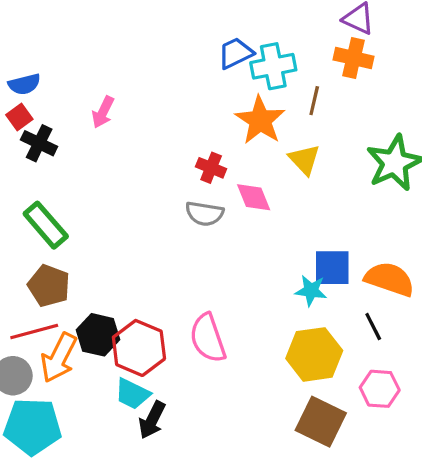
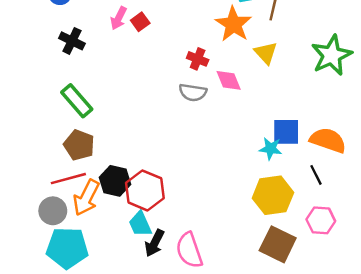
red square: (19, 117) -> (140, 22), moved
pink semicircle: (208, 338) -> (189, 250), moved
cyan trapezoid: (132, 394) -> (140, 224), turned 40

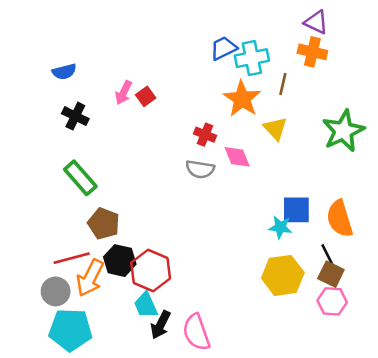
orange semicircle: (328, 140) -> (340, 219), turned -126
brown pentagon: (79, 145) -> (104, 224), moved
brown square: (278, 244) -> (331, 274), moved, size x0.7

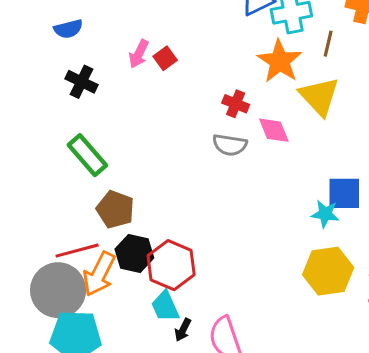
yellow triangle: (275, 128) -> (319, 96), size x1.4
gray circle: (56, 291) -> (58, 290), size x1.6
black arrow: (161, 325) -> (183, 330), size x0.7

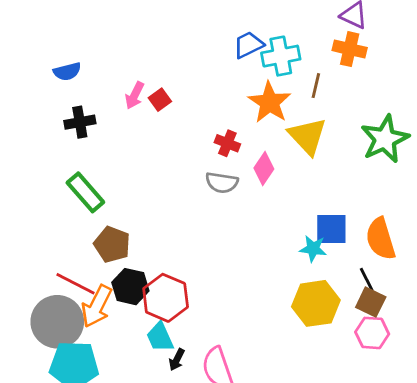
black cross: (82, 82) -> (80, 122), turned -36
pink diamond: (274, 130) -> (264, 169), turned 56
red line: (77, 251) -> (76, 284), turned 42

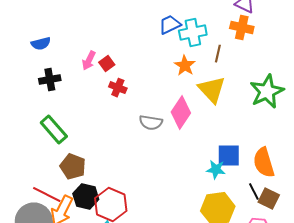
orange star: (270, 102) -> (185, 66), size x0.7
red cross: (227, 143) -> (118, 88), moved
pink diamond: (264, 169) -> (181, 113), size x1.4
brown square: (371, 302) -> (269, 199), moved

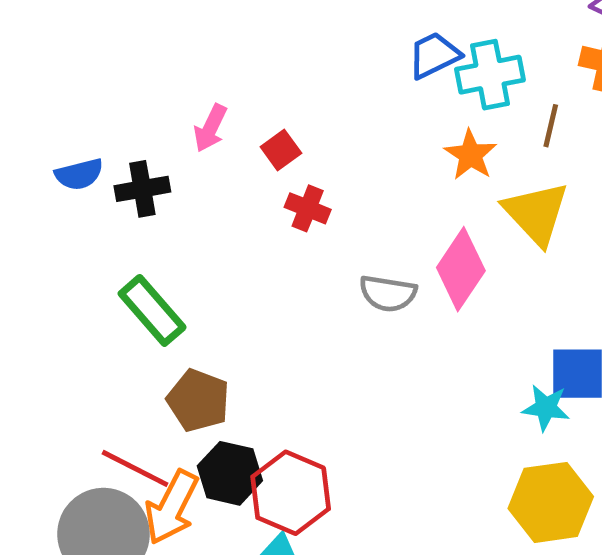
blue semicircle: (41, 44) -> (79, 174), moved
pink arrow: (89, 61) -> (210, 128), moved

